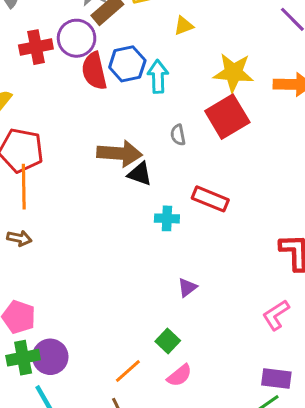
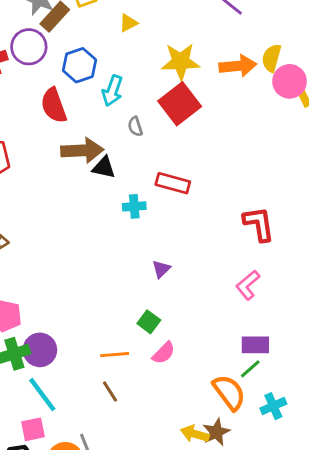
red semicircle: (94, 71) -> (54, 105), moved
cyan arrow: (158, 76) -> (112, 91), moved, turned -152
orange line: (128, 371) -> (115, 355), turned 44

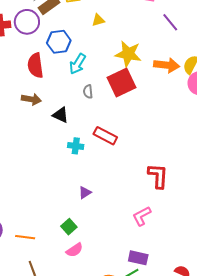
brown arrow: (82, 150) -> (31, 99), moved, size x0.7
orange line: (115, 355) -> (25, 237), moved

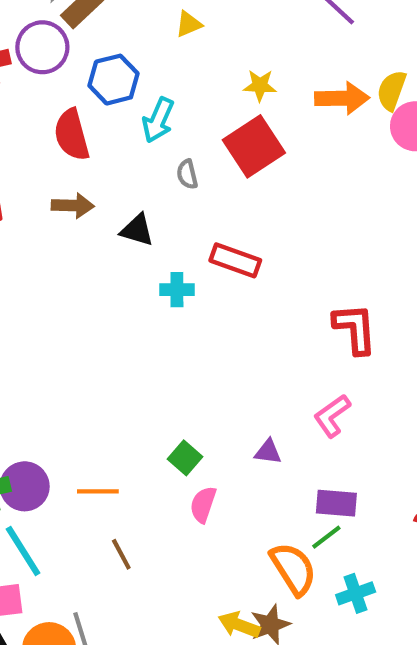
yellow star: (128, 54) -> (260, 86), size x0.6
purple triangle: (85, 193) -> (268, 452), moved, turned 48
pink semicircle: (75, 250) -> (203, 504), turned 150

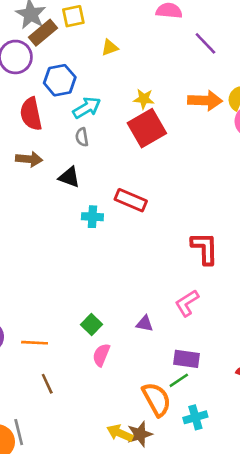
yellow star: (260, 86) -> (144, 99), moved
cyan arrow: (158, 120) -> (87, 108), turned -148
gray semicircle: (187, 174) -> (82, 137), moved

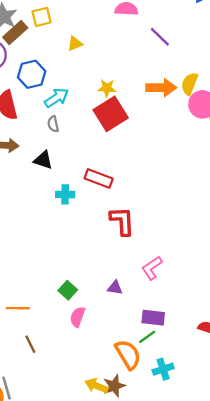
red L-shape: (205, 248) -> (122, 221), moved

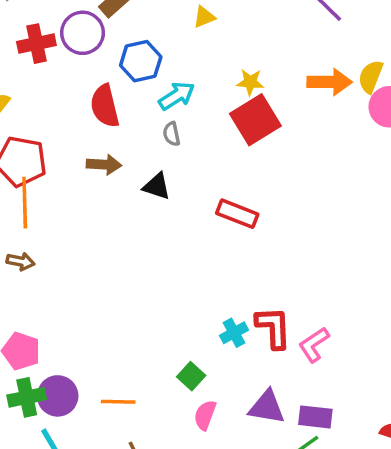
cyan cross: (65, 194) -> (234, 333), moved, turned -30
red L-shape: (122, 221) -> (273, 328), moved
purple triangle: (115, 288) -> (267, 407), moved, size x1.6

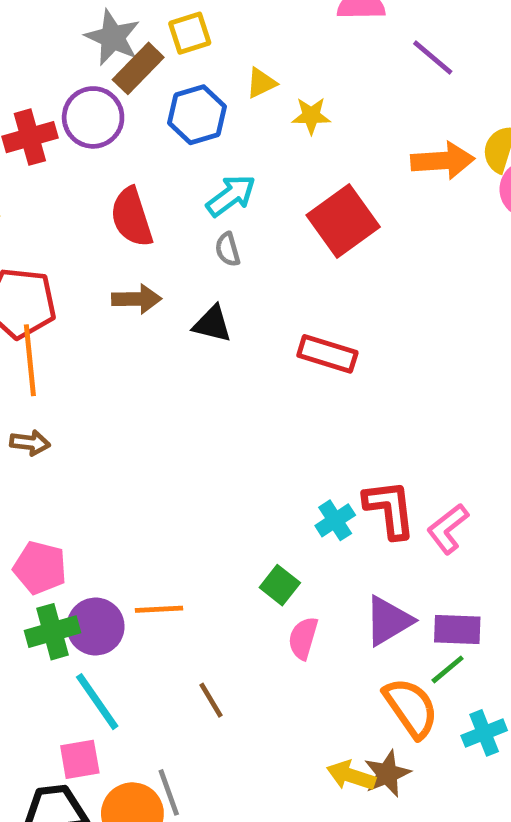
blue hexagon: (141, 61) -> (197, 115), moved
yellow star: (250, 82) -> (311, 116), moved
orange line: (118, 402) -> (159, 609), moved
purple triangle: (267, 407) -> (388, 621), turned -36

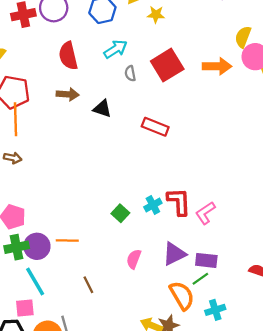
orange arrow: (443, 161) -> (217, 66), moved
gray semicircle: (228, 249) -> (130, 73), moved
green square: (280, 585) -> (120, 213), moved

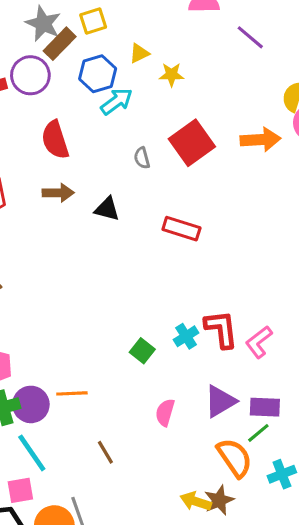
cyan arrow: (116, 49) -> (117, 101), moved

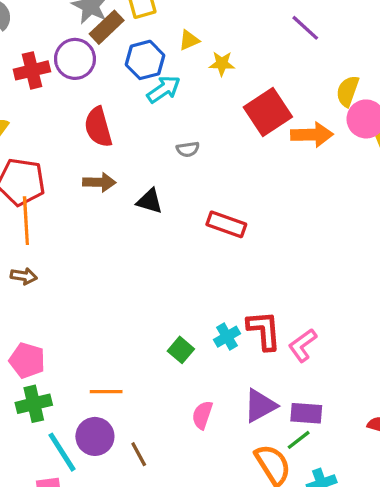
red square: (192, 143) -> (268, 112), moved
gray semicircle: (142, 158) -> (188, 149), turned -85
purple circle: (31, 404) -> (95, 436), moved

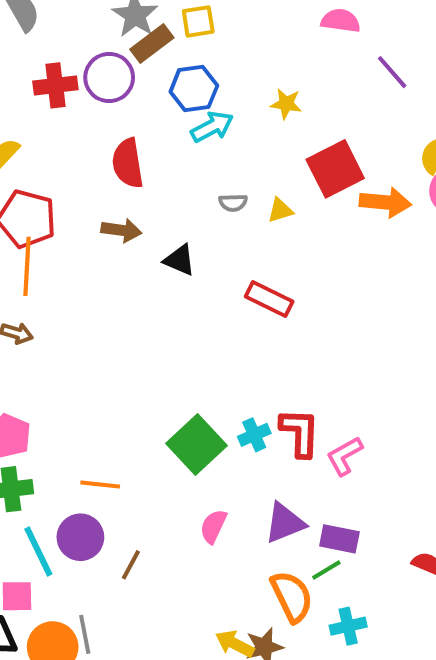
yellow triangle: (189, 40) -> (280, 210), moved
green square: (181, 350) -> (197, 445), size x1.8
brown line: (139, 454) -> (131, 565), turned 50

